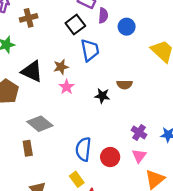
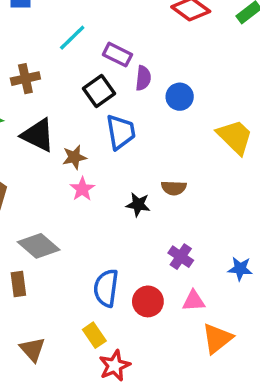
black triangle: (32, 71) -> (38, 135), moved
purple cross: (139, 132) -> (181, 257), moved
pink triangle: (139, 156) -> (194, 301), turned 48

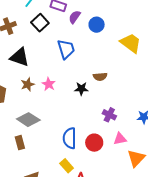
purple semicircle: (143, 78) -> (75, 17), turned -144
black square: (99, 91) -> (40, 23), moved
brown star: (74, 157) -> (28, 84), moved

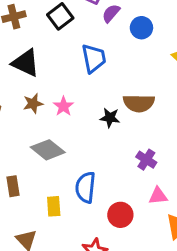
brown semicircle: (100, 77) -> (139, 103), size x1.5
gray diamond: (28, 120) -> (48, 150), moved
red circle: (94, 143) -> (120, 215), moved
yellow rectangle: (67, 166) -> (54, 206), moved, turned 32

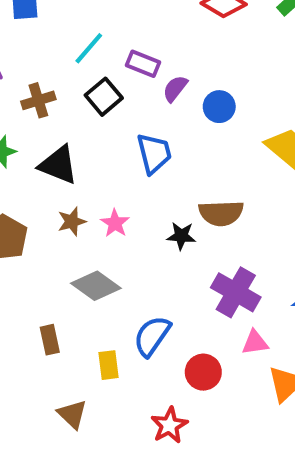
purple cross: (146, 160) -> (236, 292), size x1.6
blue semicircle: (85, 187) -> (152, 336), turned 32

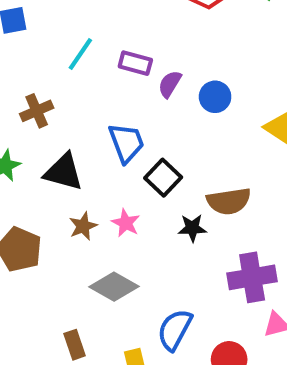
black square: (104, 97) -> (163, 178), moved
blue trapezoid: (154, 153) -> (126, 143), moved
purple cross: (236, 292) -> (252, 277), turned -33

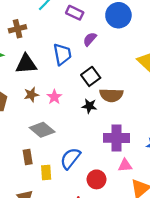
purple semicircle: (170, 84) -> (90, 39), moved
blue circle: (215, 97) -> (118, 15), moved, size x1.5
black triangle: (64, 172) -> (26, 64), turned -30
black square: (163, 178) -> (91, 76), moved
brown rectangle: (75, 345) -> (28, 157), moved

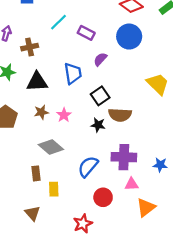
blue semicircle: (70, 158) -> (88, 167), moved

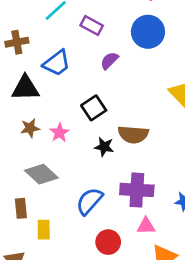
blue trapezoid: (73, 73) -> (57, 63), moved, turned 60
black square: (100, 96) -> (94, 108), moved

